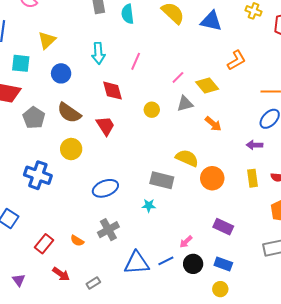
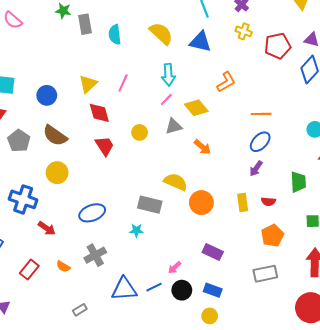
yellow triangle: (47, 40) -> (88, 84), moved
cyan arrow: (98, 53) -> (168, 75), moved
red trapezoid: (105, 126) -> (104, 146), moved
purple arrow: (255, 145) -> (256, 169), moved, turned -56
red arrow: (61, 274) -> (47, 228), moved

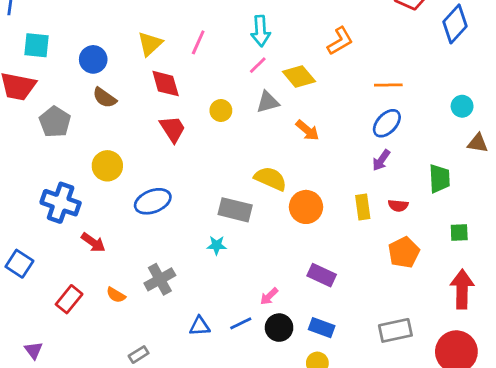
brown semicircle: (55, 136) -> (105, 98), moved, size x0.7
blue ellipse: (92, 213) -> (153, 201), moved
gray rectangle: (265, 274) -> (395, 330), moved
blue triangle: (124, 289) -> (200, 326), size x0.6

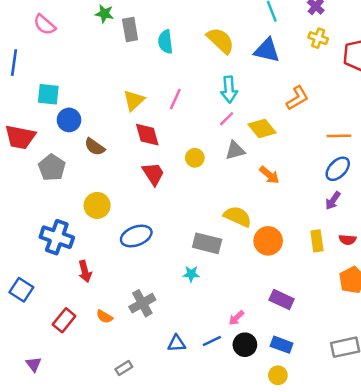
cyan square: (36, 45) -> (48, 94), moved
blue circle: (93, 59) -> (69, 120), moved
red arrow: (93, 242) -> (85, 271), turned 40

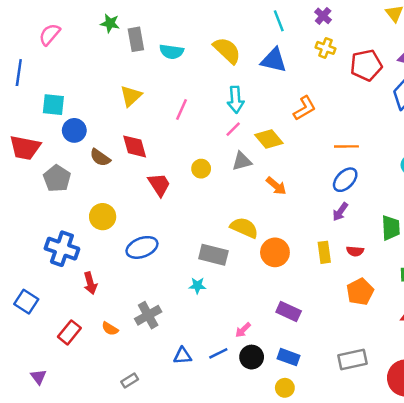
pink semicircle: (45, 25) -> (50, 34), turned 90
cyan semicircle: (165, 42) -> (172, 52), turned -75
yellow triangle: (134, 100) -> (131, 96), moved
red diamond: (147, 135) -> (135, 146), moved

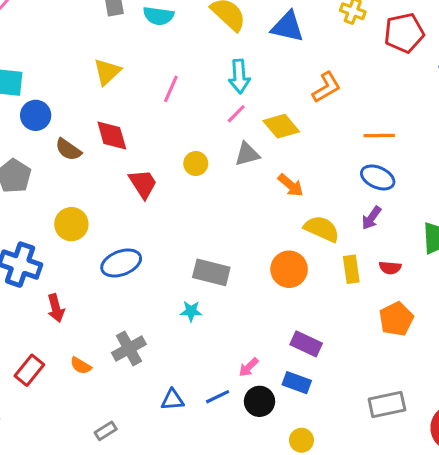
blue ellipse: (345, 180) -> (378, 177), turned 70
yellow semicircle: (244, 228) -> (322, 229), moved
blue rectangle: (289, 357) -> (297, 383), moved

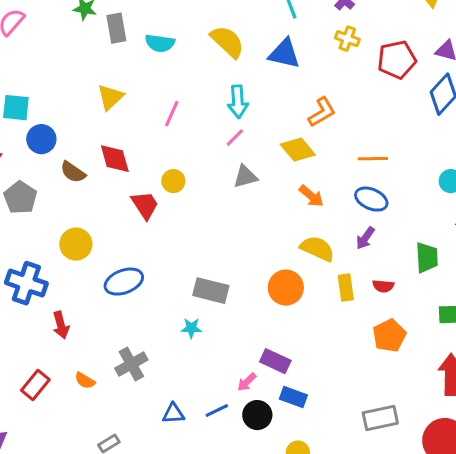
yellow diamond: (281, 126) -> (298, 150), moved
yellow circle: (196, 163) -> (173, 181), moved
orange arrow: (291, 185) -> (311, 196), moved
purple rectangle: (306, 344) -> (275, 361), moved

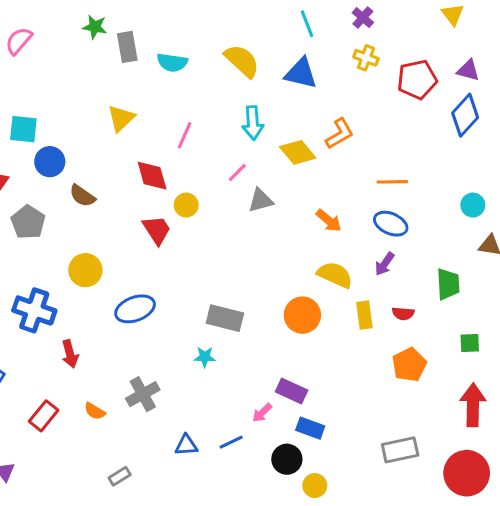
pink line: (235, 138) -> (237, 173), moved
yellow diamond: (298, 150) -> (298, 152), moved
red diamond: (115, 159) -> (152, 176), moved
black circle: (257, 415) -> (287, 459), moved

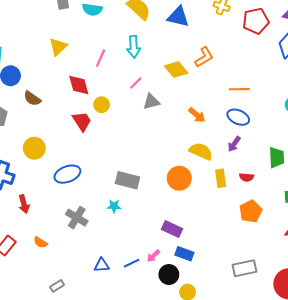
cyan arrow: (253, 123) -> (134, 47), moved
gray cross: (143, 394) -> (77, 218), moved, turned -30
pink arrow: (262, 413) -> (153, 256), moved

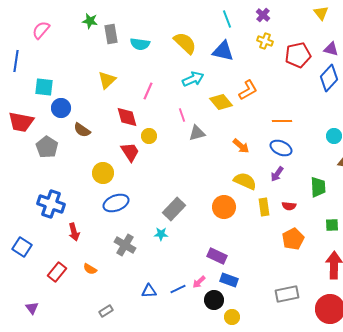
cyan arrow: (134, 47) -> (193, 79), moved, turned -110
pink line: (136, 83) -> (182, 115), turned -64
yellow circle: (34, 148) -> (103, 173), moved
gray rectangle: (127, 180) -> (174, 209), turned -60

